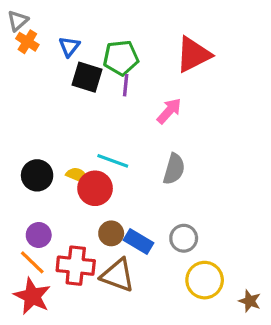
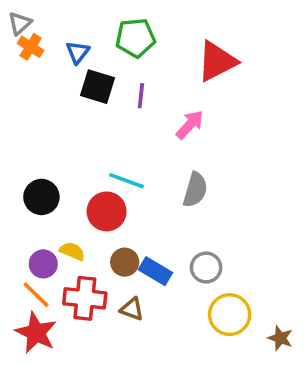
green pentagon: (121, 58) -> (136, 38), moved
yellow semicircle: (77, 175) -> (72, 251), moved
brown triangle: (118, 275) -> (132, 309), size x0.6

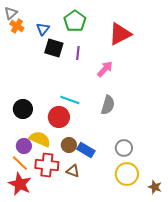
green pentagon: (136, 38) -> (75, 21), turned -30
yellow semicircle: (72, 251) -> (40, 139), size x1.5
gray circle: (206, 268) -> (124, 148), moved

